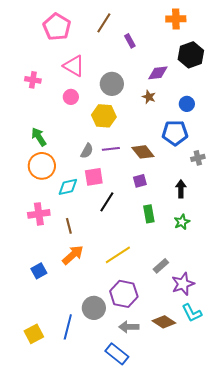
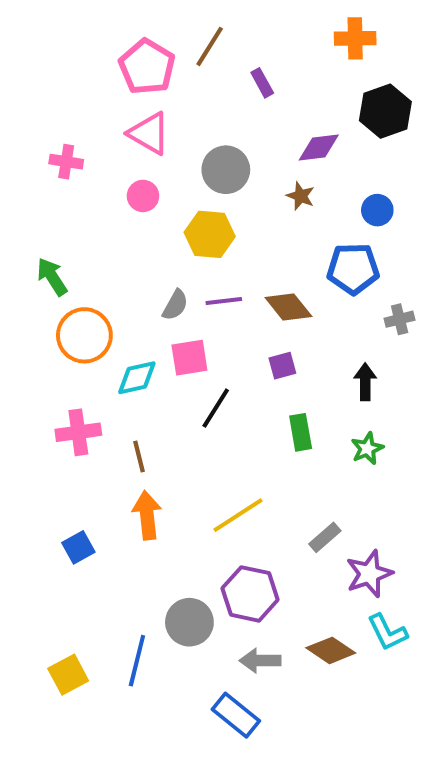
pink pentagon: (57, 27) -> (147, 67), moved
green arrow: (39, 137) -> (52, 277), moved
orange arrow: (73, 255) -> (147, 515), turned -55

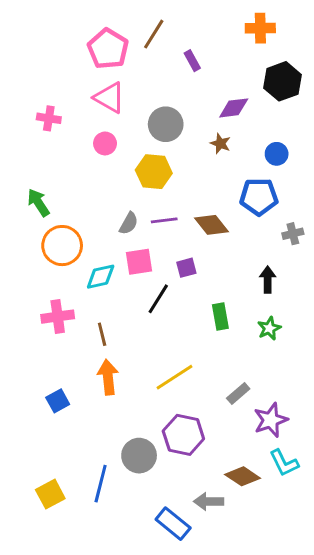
purple square: (282, 366) -> (186, 268), moved
gray arrow: (260, 661) -> (209, 501), moved

